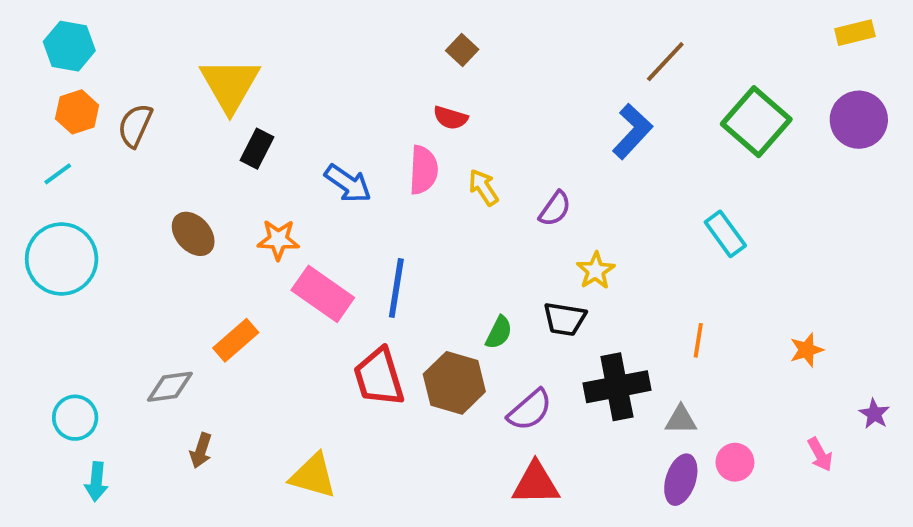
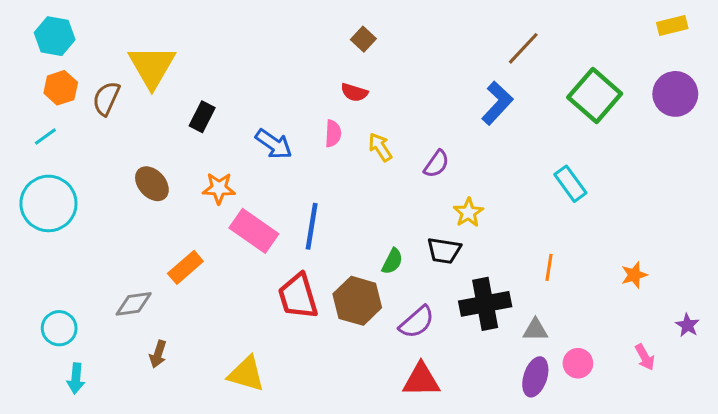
yellow triangle: (230, 85) -> (152, 67), moved
pink semicircle: (423, 170) -> (333, 133), size x0.7

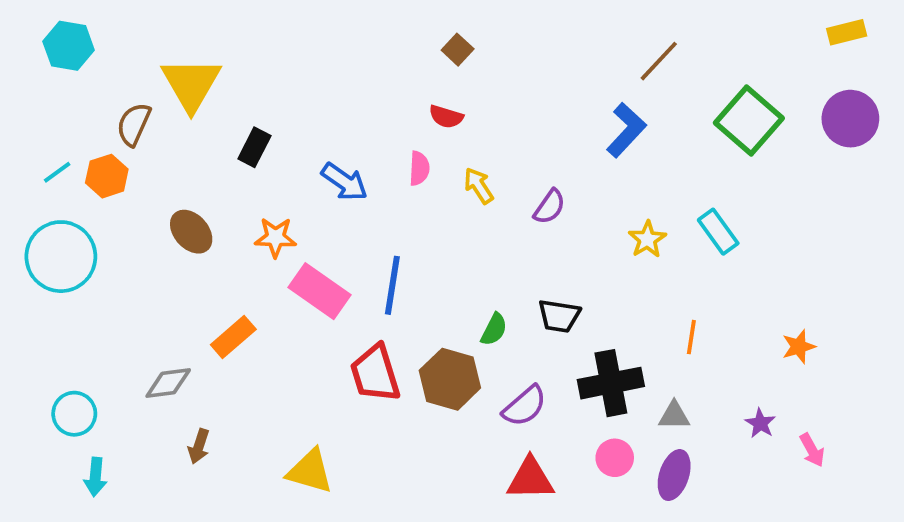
orange hexagon: (61, 88) -> (107, 176), moved
yellow star: (468, 213) -> (647, 239), moved
purple star: (687, 325) -> (760, 423), moved
pink circle: (578, 363) -> (615, 458), moved

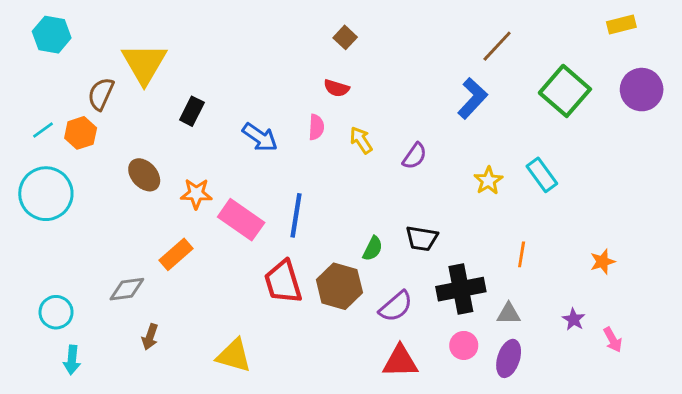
yellow rectangle: (847, 32) -> (621, 24), moved
orange star: (275, 237) -> (196, 194), moved

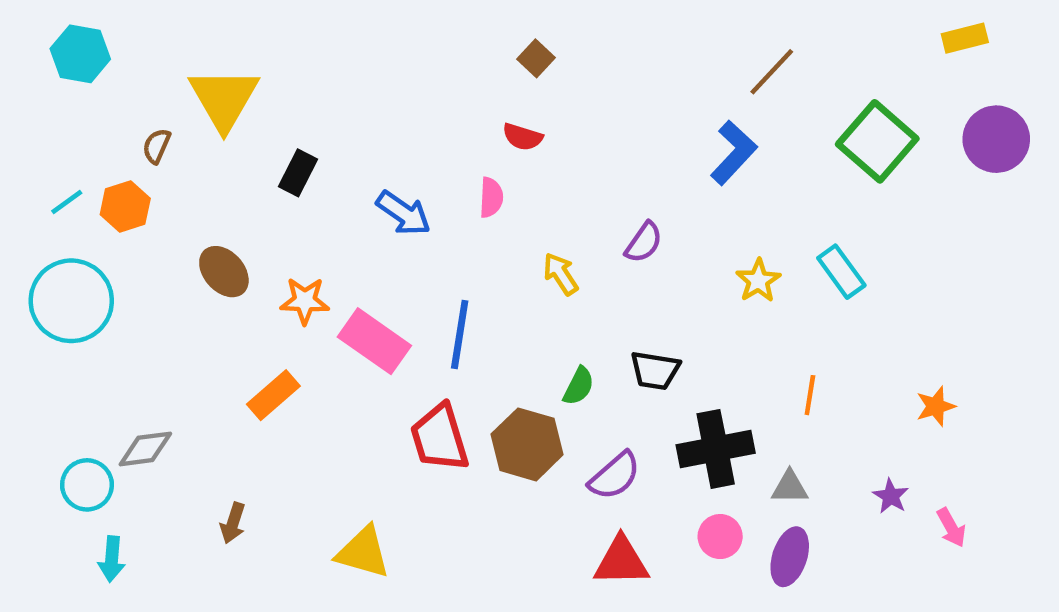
brown semicircle: (101, 94) -> (157, 146), size x0.7
yellow arrow: (361, 140) -> (561, 274), moved
gray diamond: (127, 289) -> (145, 449), moved

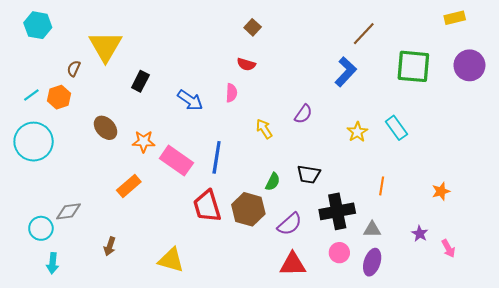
green square: (877, 141) -> (413, 66), turned -36

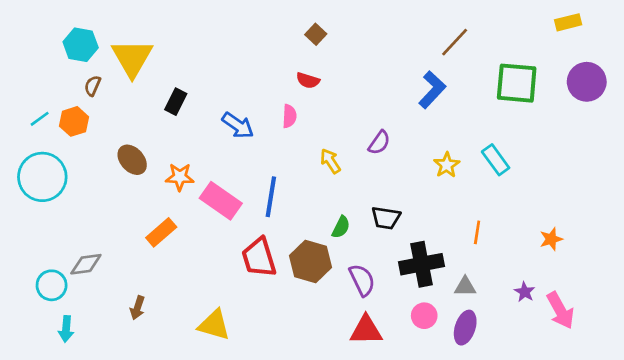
cyan hexagon: (38, 25) -> (81, 45), moved
purple semicircle: (290, 224) -> (362, 280), turned -75
pink arrow: (448, 248) -> (560, 310), size x1.6

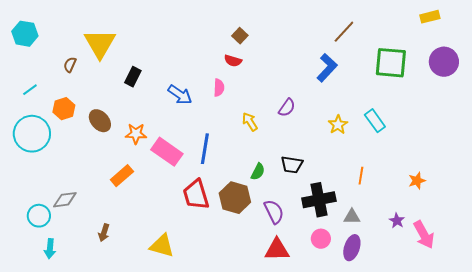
brown square: (316, 34) -> (240, 36), moved
cyan hexagon: (81, 45) -> (25, 34), moved
orange hexagon: (74, 121) -> (64, 109), moved

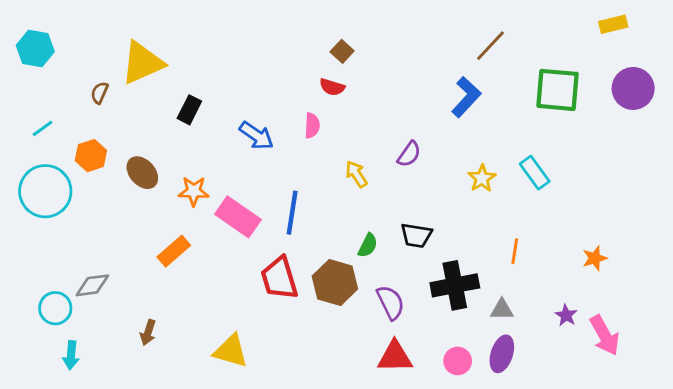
yellow triangle: (100, 44) -> (142, 63), turned 36
pink circle: (321, 239) -> (458, 361), moved

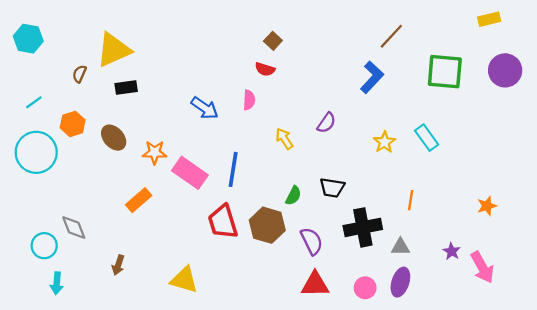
black rectangle: (189, 110) -> (126, 87), moved, turned 55
orange star: (595, 258) -> (487, 206), moved
gray diamond: (92, 285) -> (74, 227), turned 76

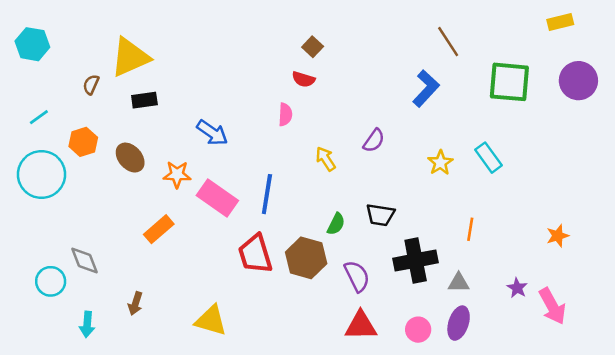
brown line: (391, 36) -> (448, 42), turned -76
blue arrow: (205, 108) -> (212, 133), moved
cyan arrow: (57, 283) -> (87, 324), moved

